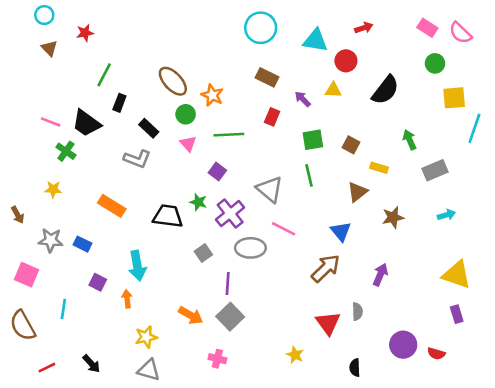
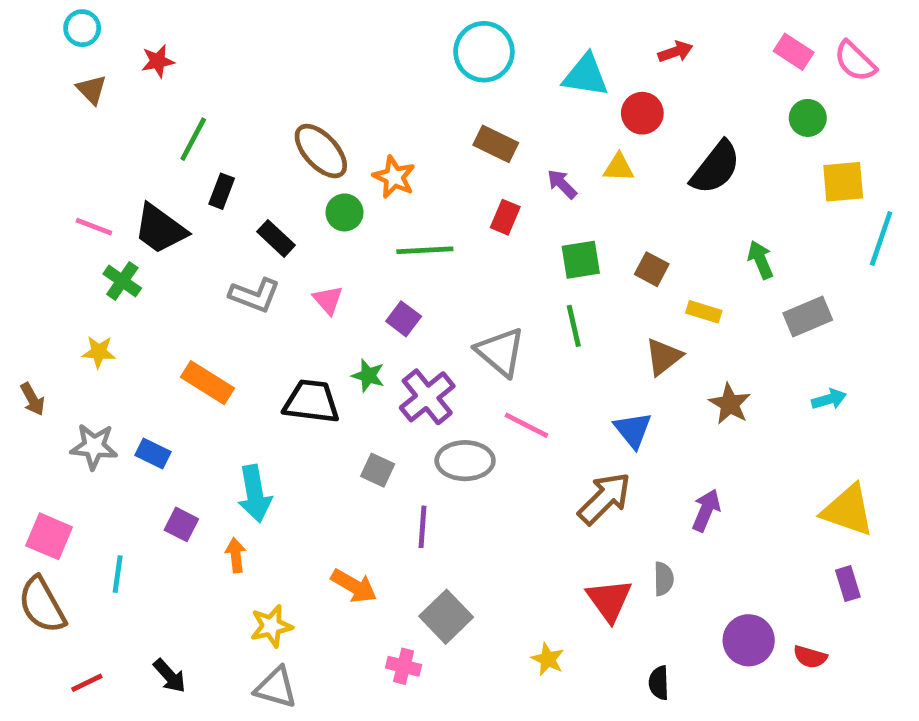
pink triangle: (188, 144) -> (328, 300), moved
brown star: (393, 217) -> (730, 404), turned -30
gray square: (203, 253) -> (378, 470), turned -30
pink square: (27, 275) -> (49, 536), moved
gray square: (230, 317) -> (446, 617), moved

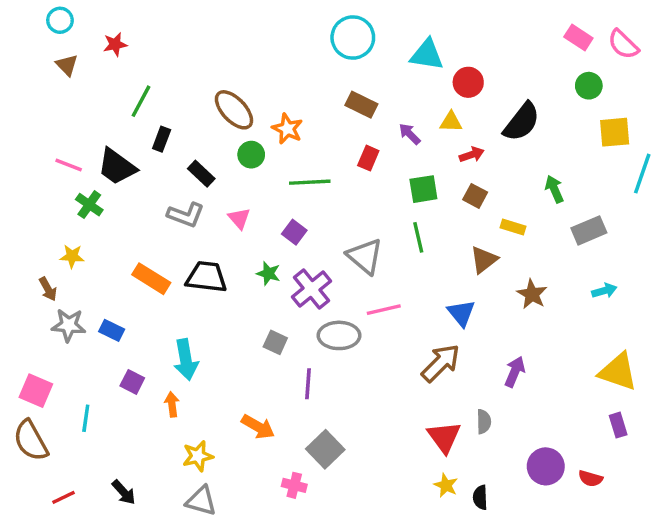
red arrow: (675, 52) -> (472, 155), moved
brown arrow: (32, 399) -> (48, 289), moved
black trapezoid: (311, 402) -> (206, 277), moved
pink line: (526, 425) -> (384, 310), turned -40
yellow star: (548, 659) -> (446, 485), moved

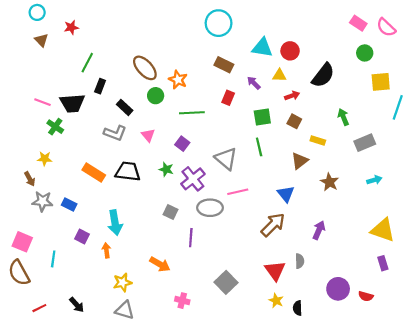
cyan triangle: (427, 55) -> (262, 48), moved
black trapezoid: (117, 167) -> (72, 103), turned -40
gray square: (325, 449) -> (226, 282), moved

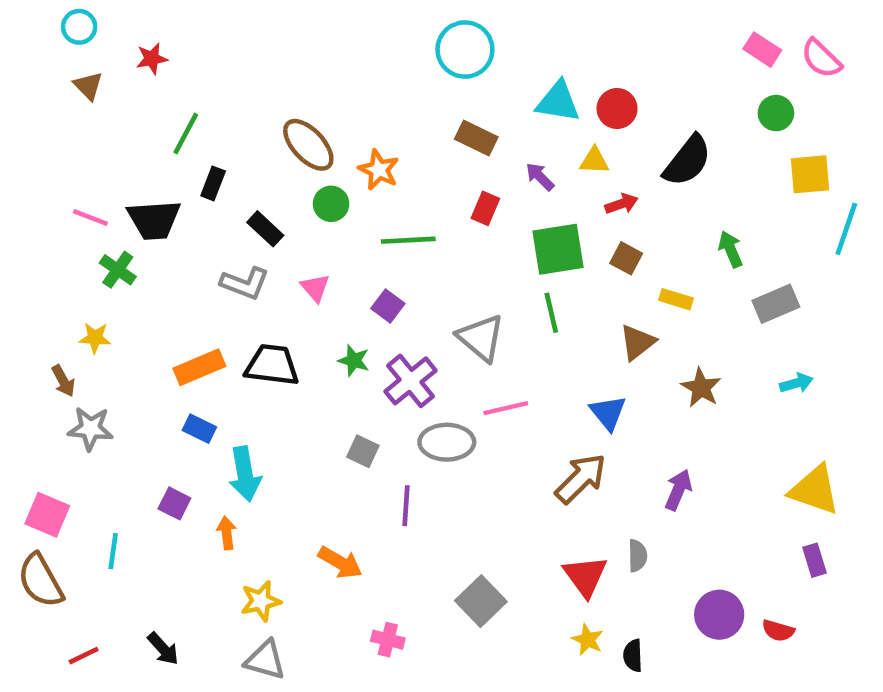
green square: (262, 117) -> (558, 249), size x1.4
orange rectangle: (94, 172) -> (199, 367), turned -55
blue rectangle: (69, 205) -> (199, 429), moved

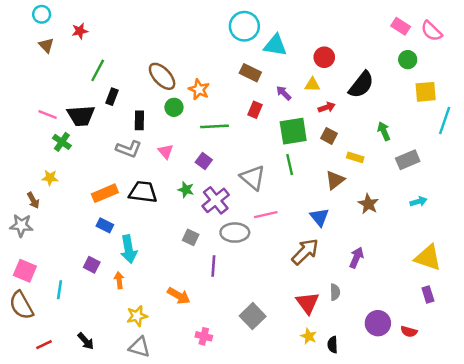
cyan triangle: (558, 102) -> (275, 45), moved
black rectangle: (265, 229) -> (139, 120), turned 48
gray star: (90, 429) -> (21, 225), moved

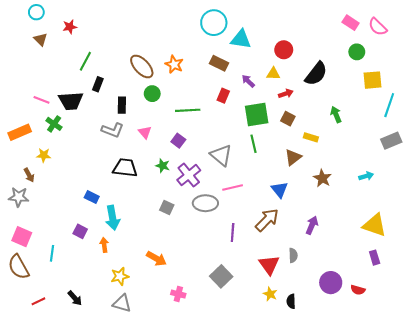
orange star: (199, 89) -> (174, 64), moved
gray rectangle: (408, 160) -> (391, 141), moved
orange rectangle: (105, 193) -> (20, 132), moved
purple line: (213, 266) -> (233, 232), moved

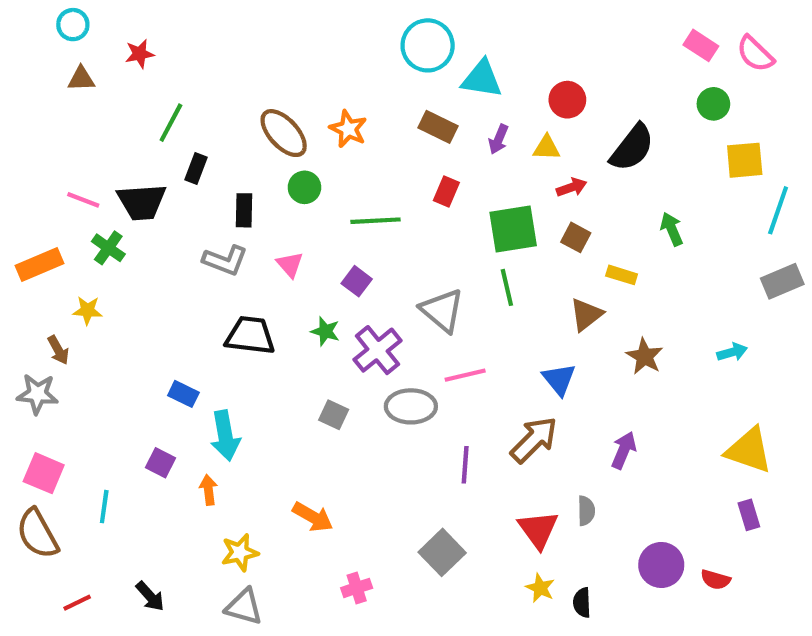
brown triangle: (41, 39) -> (81, 79), turned -48
purple arrow: (248, 81) -> (499, 139), moved, turned -112
pink cross: (178, 294) -> (357, 588), turned -32

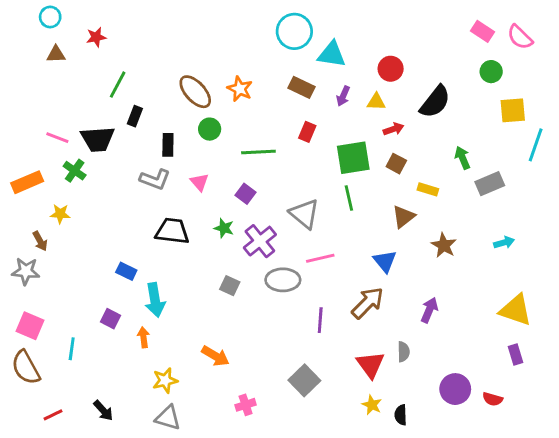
gray rectangle: (782, 281) -> (490, 184), moved

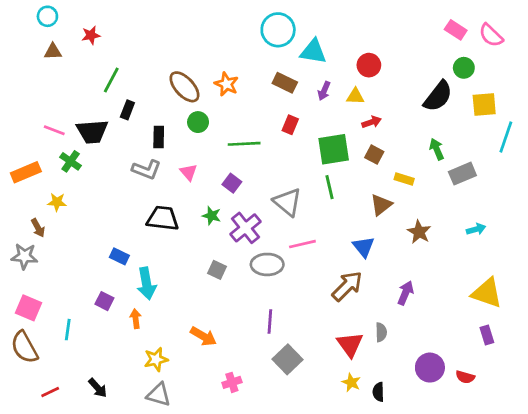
black semicircle: (435, 102) -> (438, 96), moved
purple line: (320, 320) -> (270, 321), moved

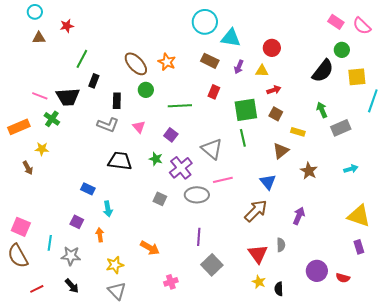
gray star: (24, 256) -> (71, 256), moved
cyan arrow: (146, 283) -> (108, 209), size x0.7
gray triangle: (159, 395) -> (117, 291), turned 30

